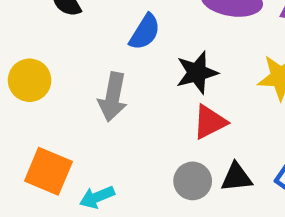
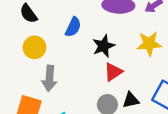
yellow circle: (30, 80) -> (34, 47), moved
gray arrow: (113, 97) -> (49, 78), moved

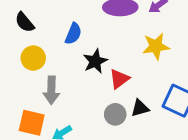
black star: (104, 46) -> (95, 61), moved

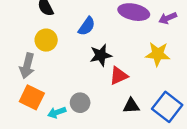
gray arrow: (51, 90) -> (27, 66), moved
gray circle: (115, 114) -> (80, 103), moved

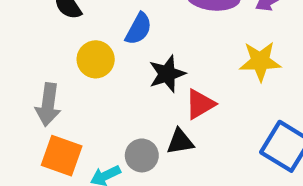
yellow circle: (46, 40) -> (96, 59), moved
black triangle: (131, 106) -> (180, 142), moved

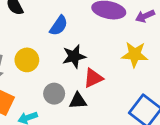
yellow circle: (96, 59) -> (27, 60), moved
gray circle: (142, 155) -> (54, 94), moved

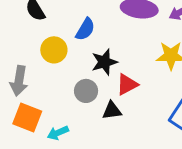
yellow circle: (27, 60) -> (54, 50), moved
gray circle: (54, 94) -> (86, 91), moved

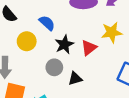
blue semicircle: (85, 29) -> (47, 23), turned -70
red triangle: (127, 84) -> (89, 48), moved

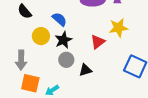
black star: (64, 44) -> (63, 40), moved

